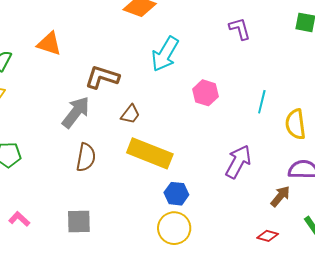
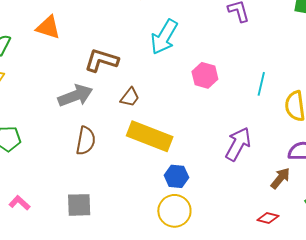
gray arrow: (76, 112) -> (75, 96), turned 32

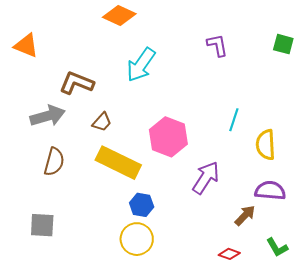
pink hexagon: (205, 75) -> (168, 137), moved, size x1.5

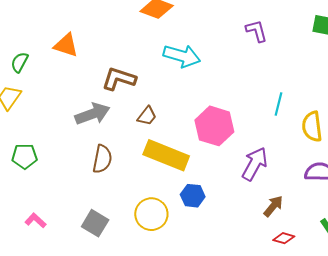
cyan arrow: (141, 65) -> (182, 56), turned -105
brown arrow: (245, 215) -> (273, 206), moved
gray square: (42, 225) -> (95, 223), turned 32
yellow circle: (137, 239) -> (151, 214), moved

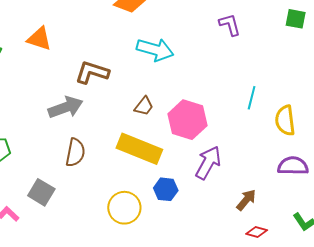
brown trapezoid: (147, 116) -> (144, 106), moved
purple arrow: (255, 164) -> (208, 163), moved
gray square: (95, 223) -> (41, 192), moved

